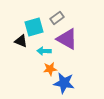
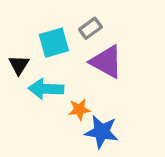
black triangle: (21, 41) -> (19, 65), moved, turned 40
cyan arrow: (44, 51) -> (46, 89), moved, size x1.5

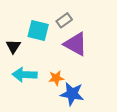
cyan square: (54, 43) -> (38, 31), turned 30
cyan arrow: (46, 89) -> (25, 75), moved

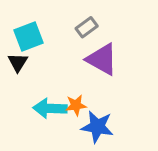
cyan square: (38, 31) -> (29, 36), moved, turned -35
cyan arrow: (25, 75) -> (50, 108), moved

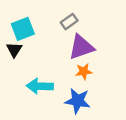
purple triangle: (102, 59) -> (81, 47), turned -48
orange star: (76, 105) -> (84, 72), moved

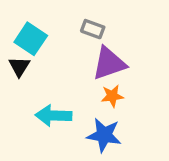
gray rectangle: (69, 22) -> (93, 29), turned 56
cyan square: (23, 29) -> (31, 39), turned -35

